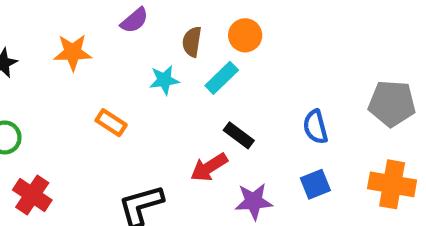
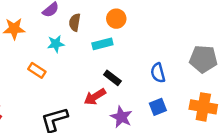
brown semicircle: (192, 42) -> (75, 22), moved
cyan rectangle: (222, 78) -> (102, 44), turned 30
cyan star: (164, 80) -> (56, 44), moved
purple star: (254, 201) -> (121, 117), turned 30

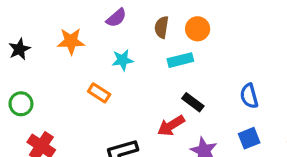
brown semicircle: (75, 22) -> (162, 27), moved

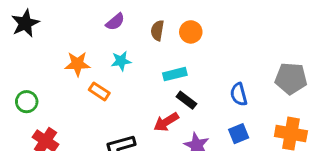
orange star: (71, 41) -> (77, 64), moved
black star: (19, 49) -> (25, 23), moved, size x1.4
cyan rectangle: (180, 60) -> (175, 74), moved

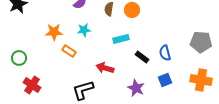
black rectangle: (186, 100) -> (142, 57), moved
red arrow: (166, 122) -> (105, 68), moved, turned 48

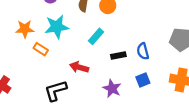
cyan star: (84, 30) -> (57, 27), size x1.6
cyan rectangle: (121, 39) -> (96, 36), turned -35
black rectangle: (142, 57) -> (118, 56), turned -48

